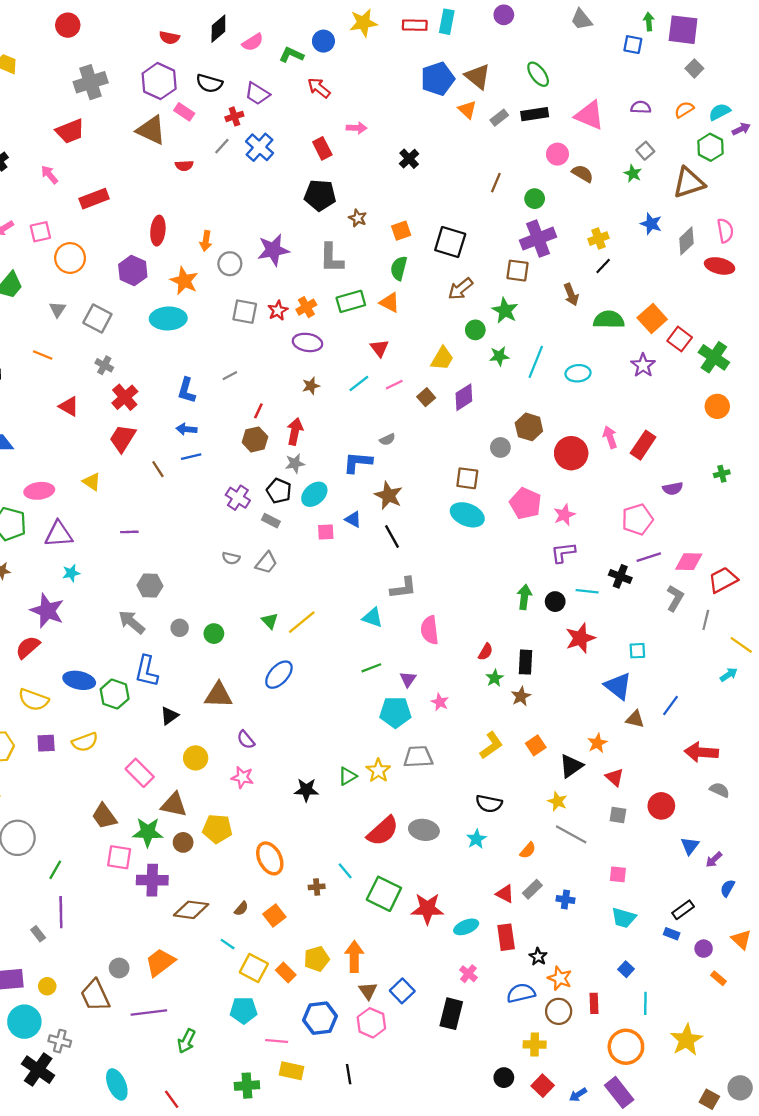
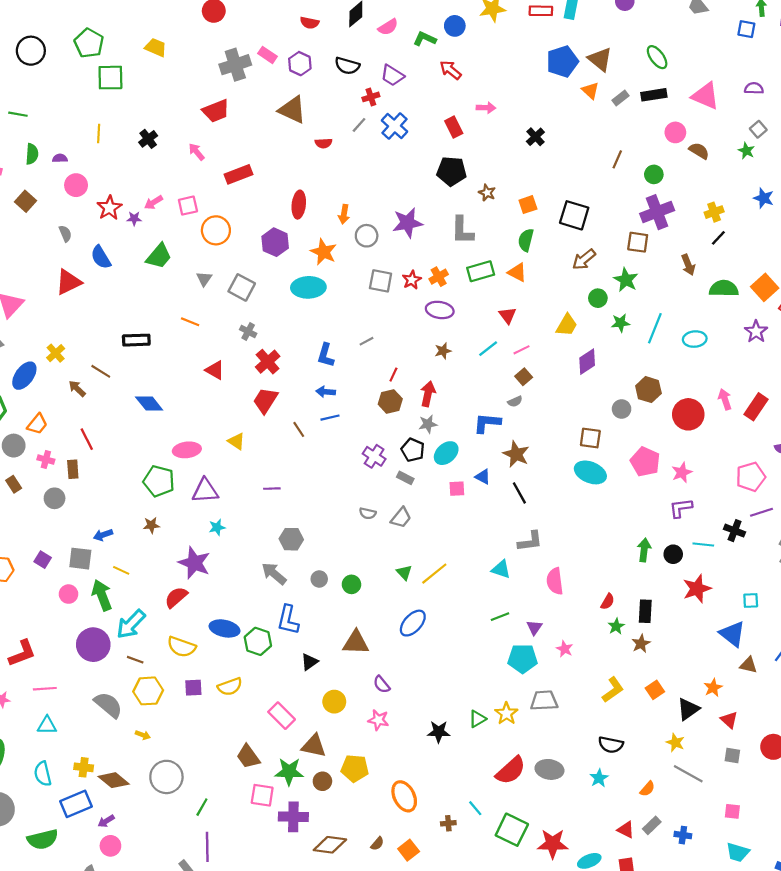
purple hexagon: (159, 81) -> (300, 64), size x0.7
pink rectangle: (184, 112) -> (268, 55), moved
brown square: (426, 397) -> (524, 377), moved

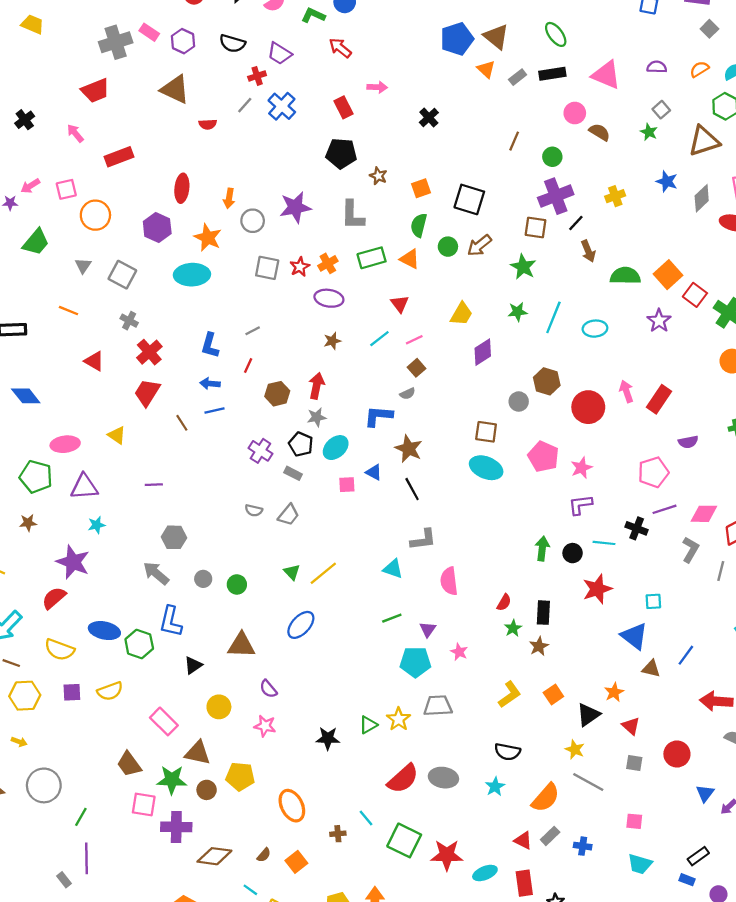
black line: (718, 238) -> (576, 223), moved
green circle: (598, 298) -> (448, 247), moved
red line: (393, 375) -> (248, 366), moved
orange semicircle: (647, 789) -> (546, 798), size x1.8

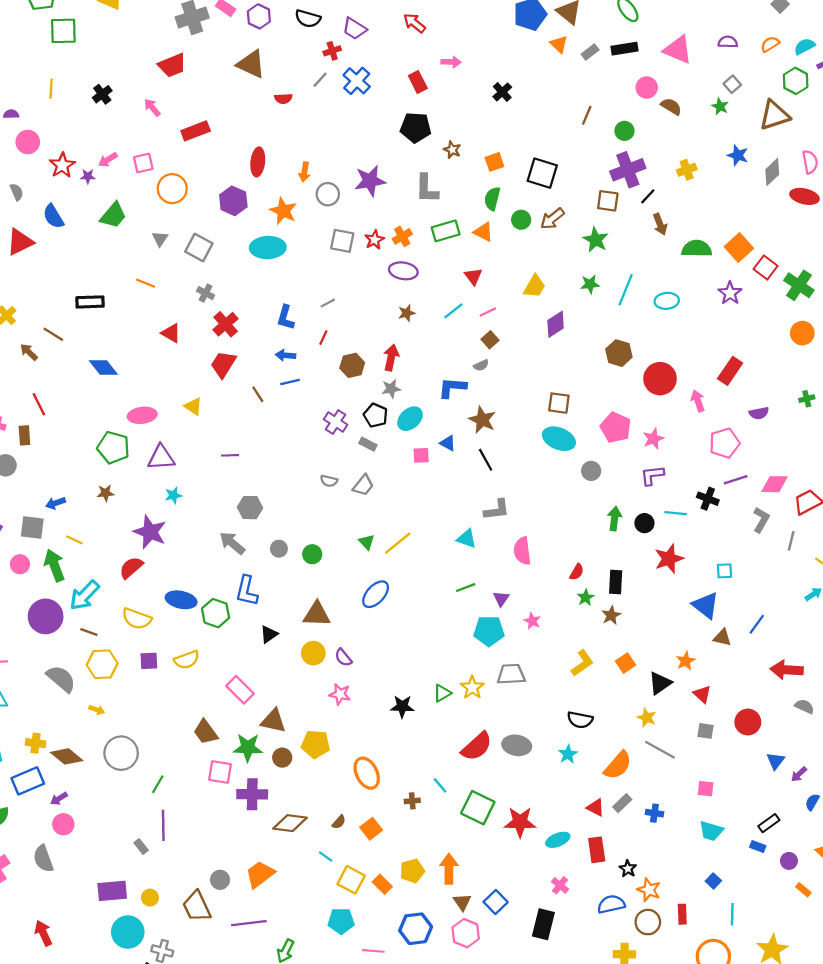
pink arrow: (626, 391) -> (698, 401), moved
gray circle: (519, 402) -> (591, 471), moved
yellow circle: (219, 707) -> (313, 653), moved

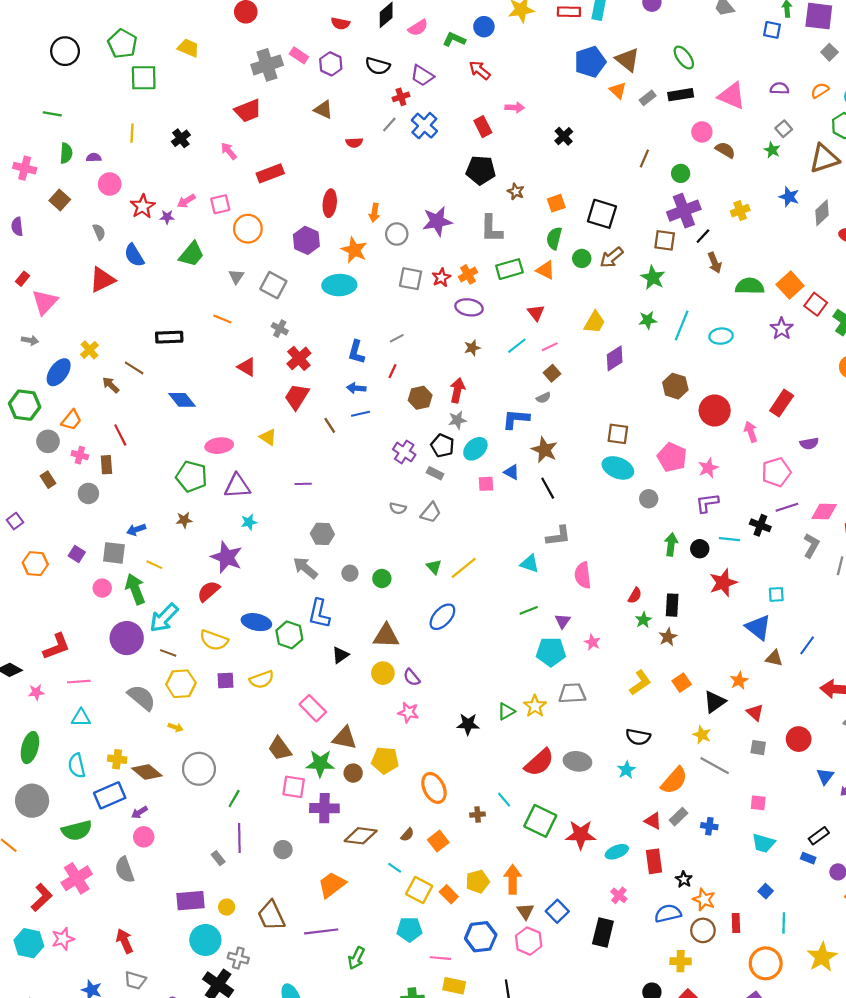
brown triangle: (251, 64) -> (323, 110), size x0.7
gray circle: (220, 880) -> (283, 850), moved

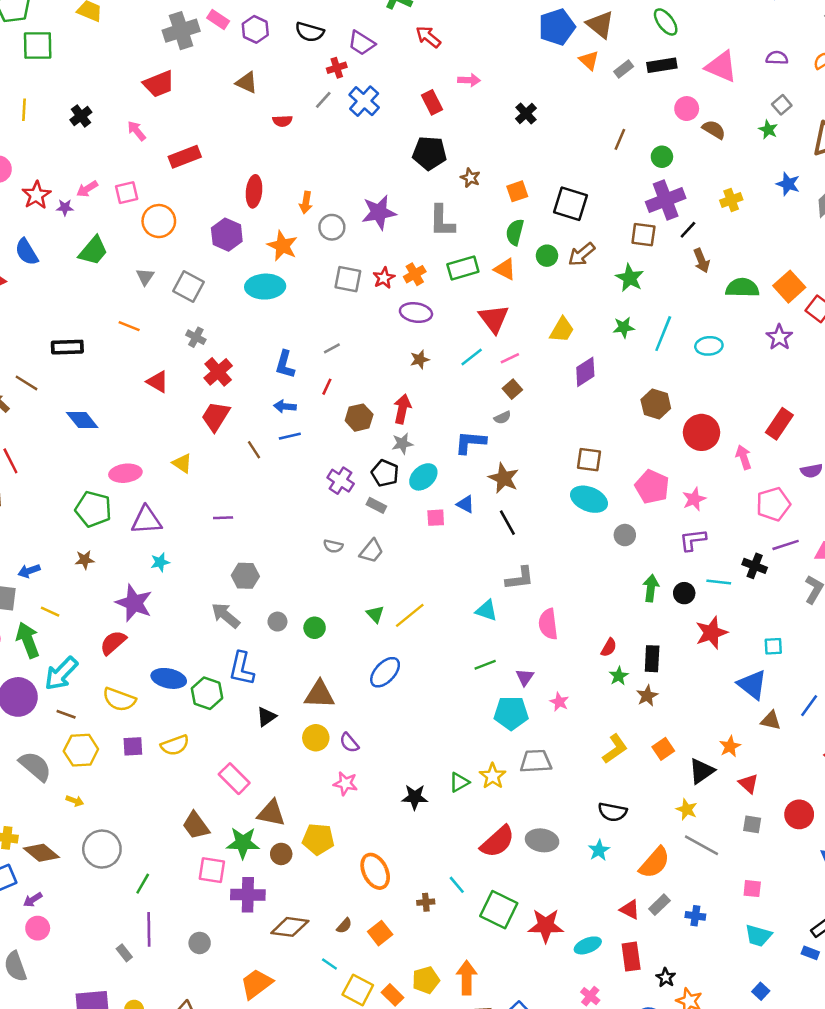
red triangle: (536, 313) -> (494, 319), size x1.5

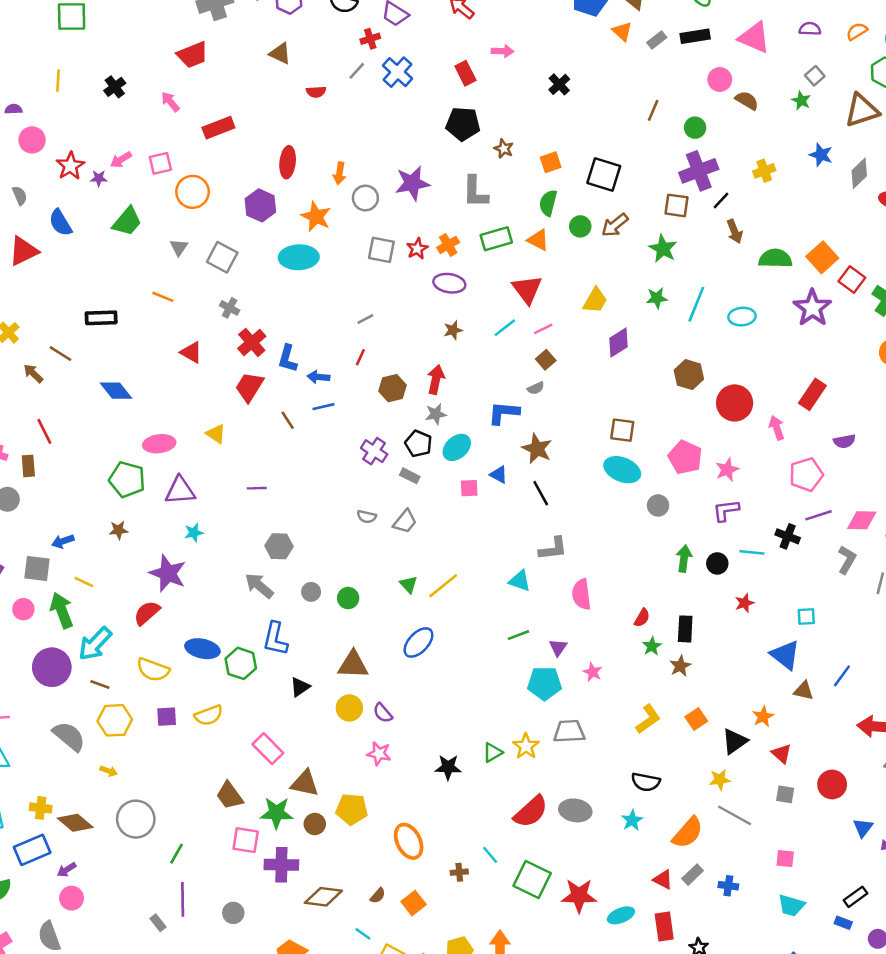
purple star: (779, 337) -> (812, 308), size x1.4
blue L-shape: (285, 364) -> (288, 359), moved
red star: (711, 633) -> (744, 603), size x0.6
yellow star: (687, 809) -> (720, 780), turned -30

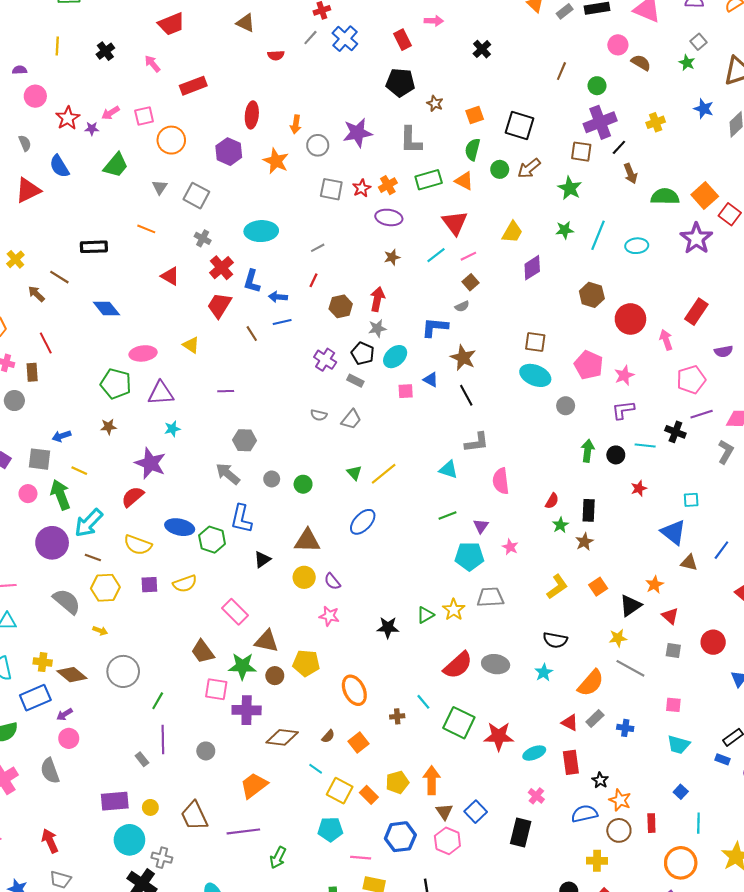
cyan ellipse: (299, 257) -> (261, 231), moved

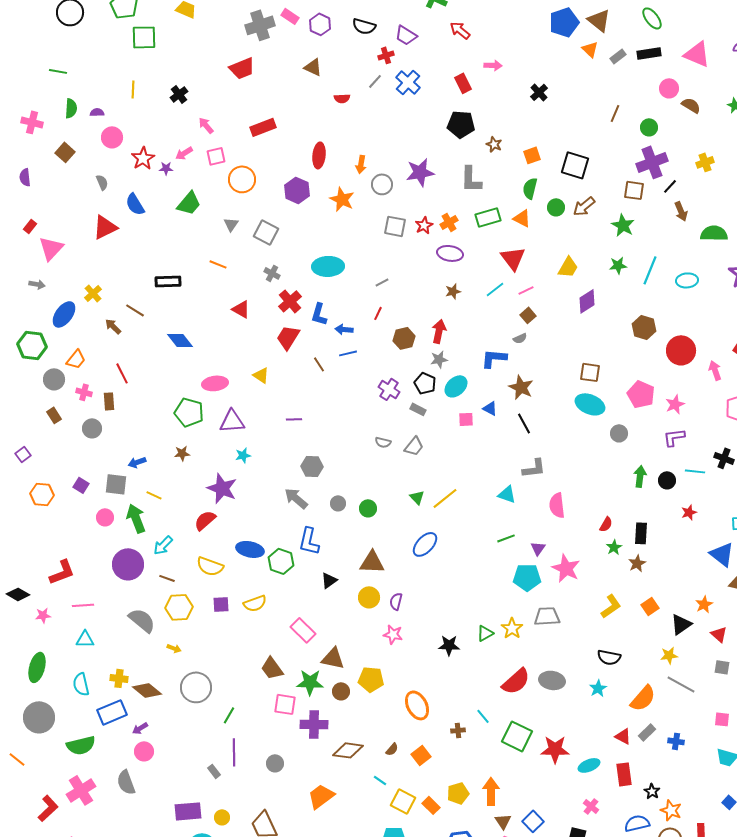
pink arrow: (152, 64) -> (206, 125), moved
cyan arrow: (89, 523) -> (163, 545), size x0.7
pink star: (510, 547) -> (566, 568), size x1.8
purple semicircle: (332, 581) -> (396, 601), turned 54

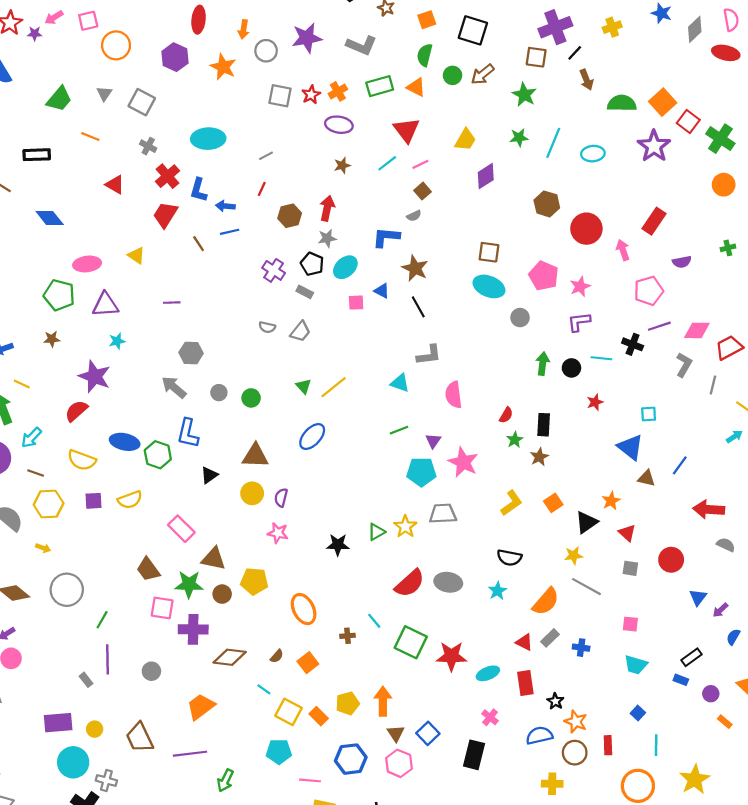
gray L-shape: (471, 179) -> (361, 45), turned -68
green trapezoid: (189, 203) -> (59, 99), moved

